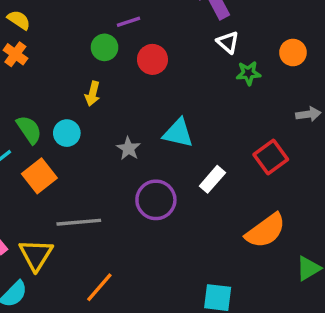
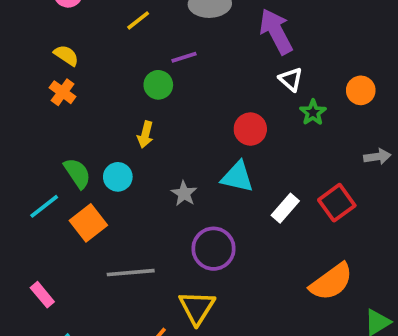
red circle: (152, 59) -> (250, 129), moved
green star: (248, 73) -> (313, 112), turned -30
white rectangle: (212, 179) -> (285, 208), moved
yellow triangle: (36, 255) -> (197, 308), moved

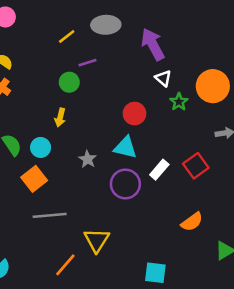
yellow line: (138, 20) -> (67, 37), moved
orange circle: (361, 90) -> (213, 86), size x1.6
orange square: (88, 223) -> (34, 179), moved
purple circle: (214, 249) -> (125, 184), moved
orange semicircle: (331, 282) -> (192, 222), size x0.7

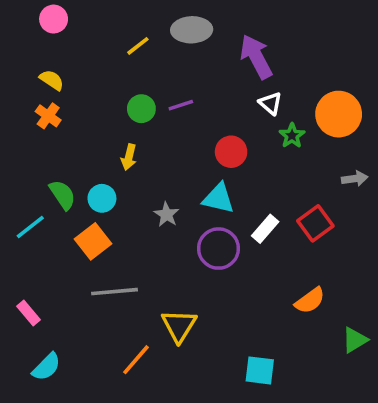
purple line: (88, 63) -> (181, 105), moved

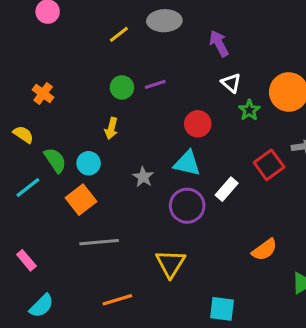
purple arrow: (256, 57) -> (219, 43), size x0.7
yellow semicircle: (52, 80) -> (23, 134), moved
red square: (315, 223) -> (269, 165), moved
yellow triangle: (179, 326) -> (170, 263), moved
orange line: (136, 360) -> (117, 300), turned 32

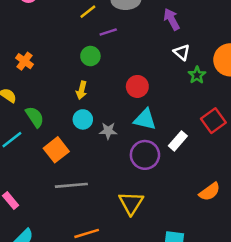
purple line: (155, 84) -> (108, 32), moved
red circle: (198, 124) -> (137, 86), moved
cyan circle: (89, 163) -> (83, 119), moved
gray star: (143, 177) -> (108, 131), turned -30

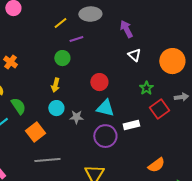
green star: (197, 75) -> (146, 88), moved
white rectangle: (178, 141) -> (131, 125), turned 35

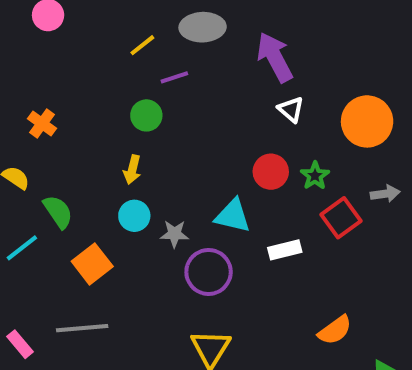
purple arrow: (126, 29) -> (275, 57), size x1.4
red circle: (99, 82) -> (271, 172), moved
purple circle: (105, 136) -> (209, 272), moved
gray line: (47, 160) -> (82, 328), moved

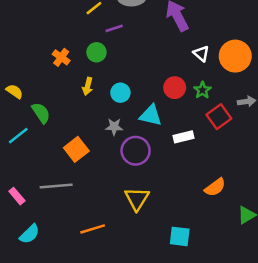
white triangle: (291, 109) -> (201, 54), moved
orange cross: (42, 123) -> (61, 57), moved
cyan circle: (134, 216) -> (120, 93), moved
orange square: (92, 264) -> (76, 149), moved

